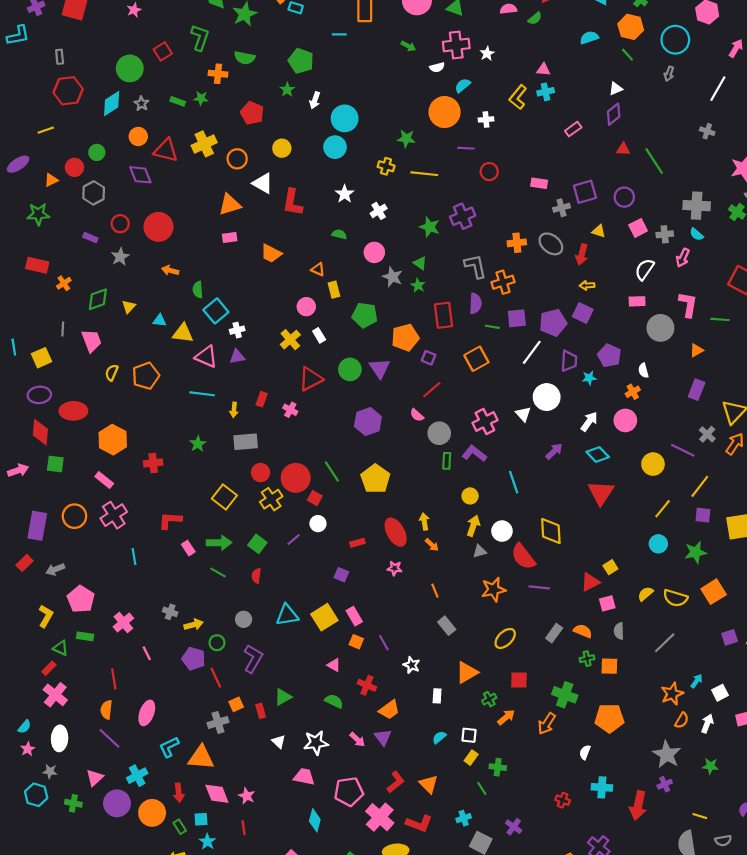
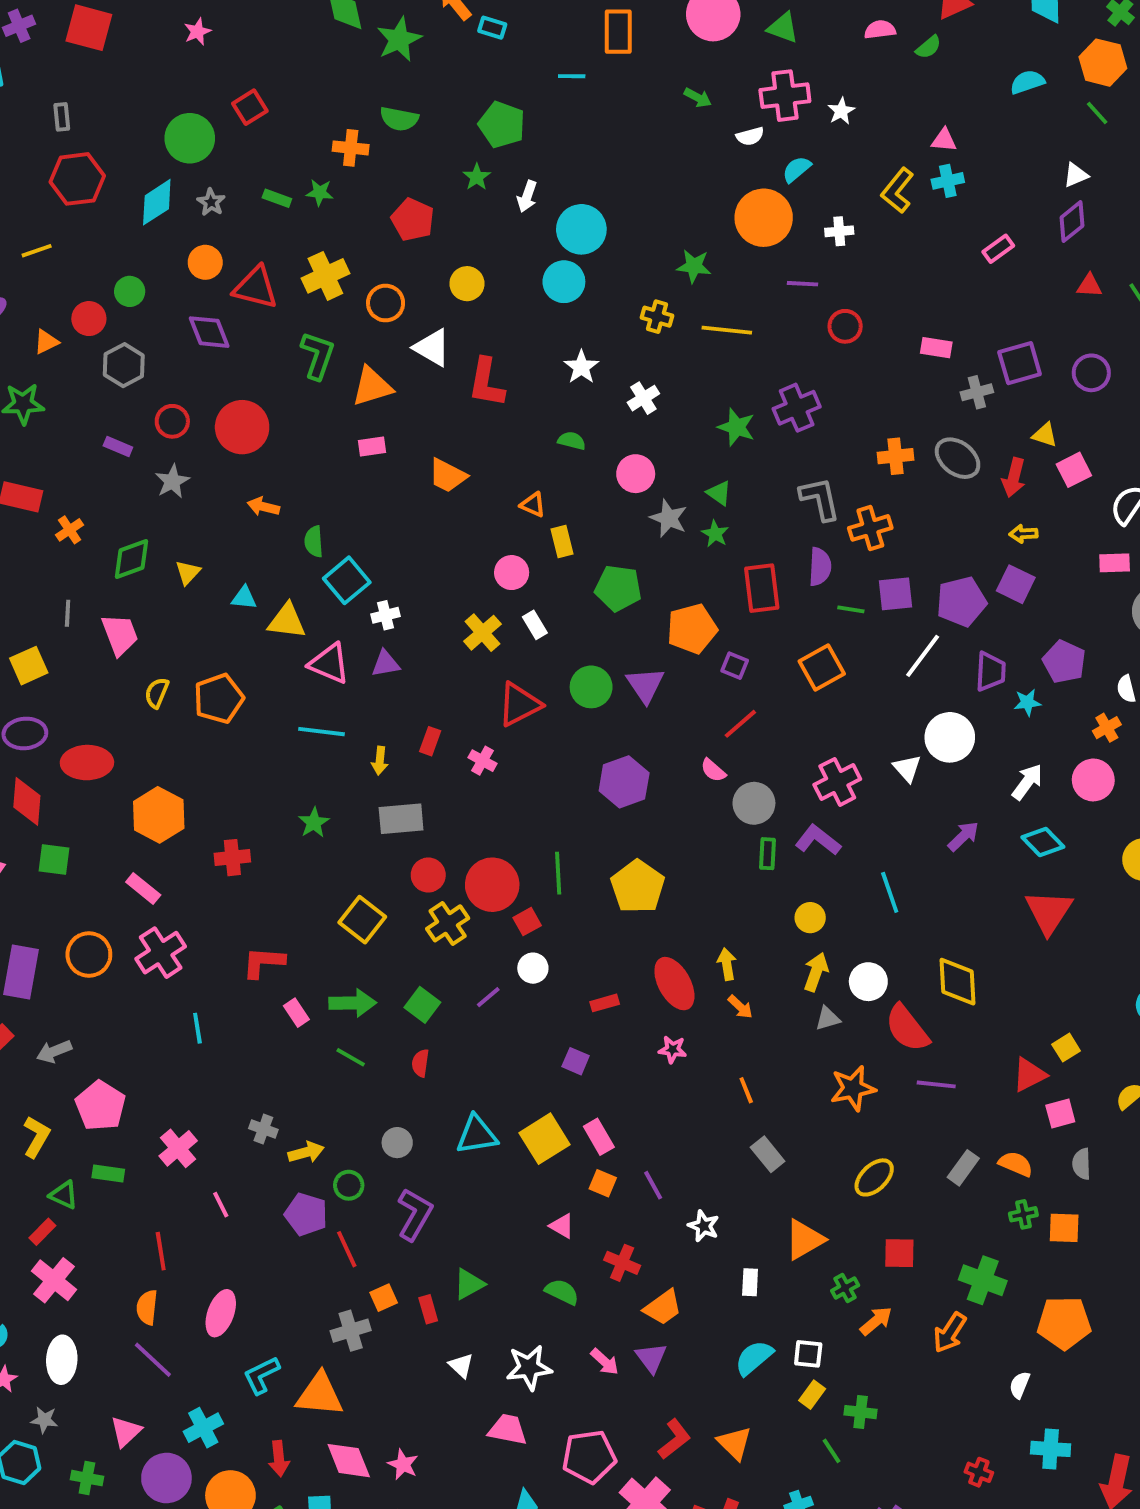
green L-shape: (200, 38) -> (318, 355), moved
pink square: (638, 228) -> (1074, 470), moved
green line: (332, 471) -> (558, 873), turned 30
red square: (315, 498) -> (527, 922), turned 32
cyan semicircle: (439, 737) -> (754, 1358), size x1.5

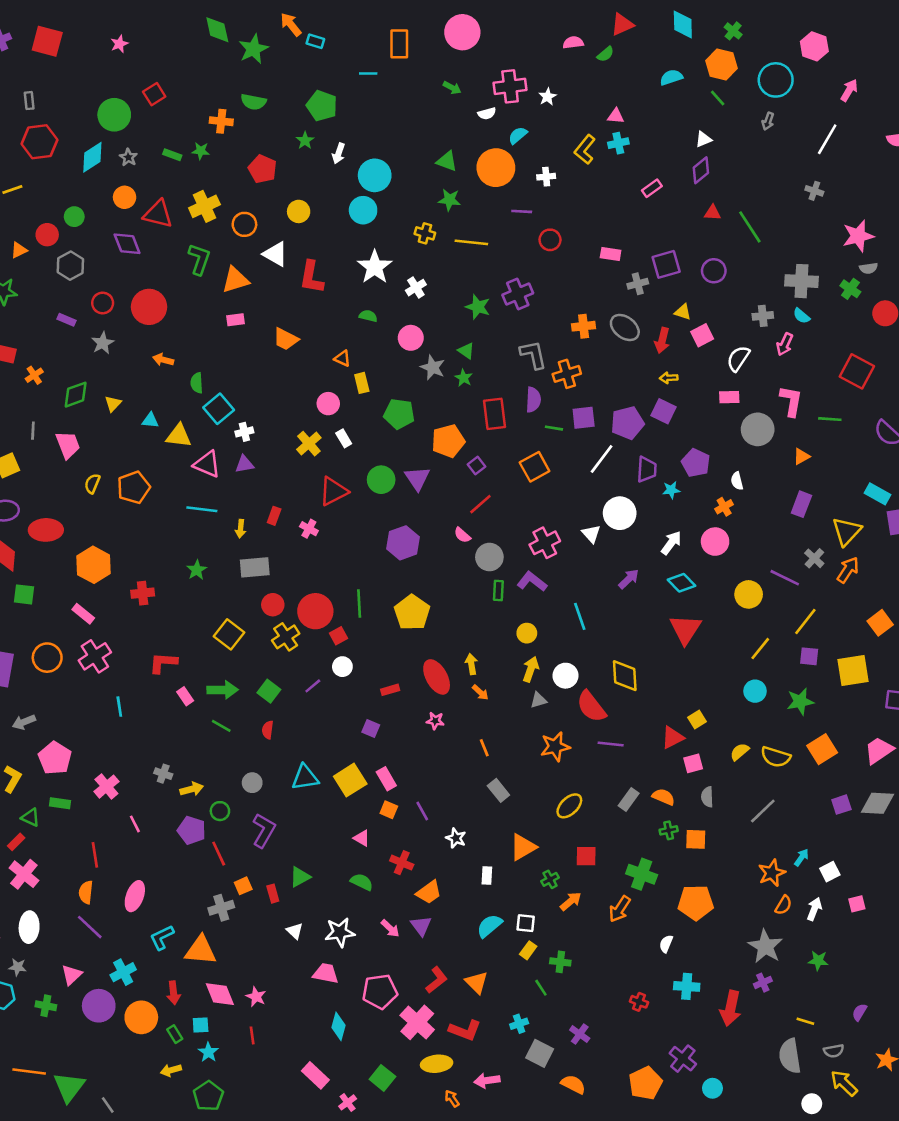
green triangle: (783, 28) -> (447, 161), moved
white star: (581, 367) -> (375, 267), size x1.5
purple square: (735, 666) -> (477, 465), turned 30

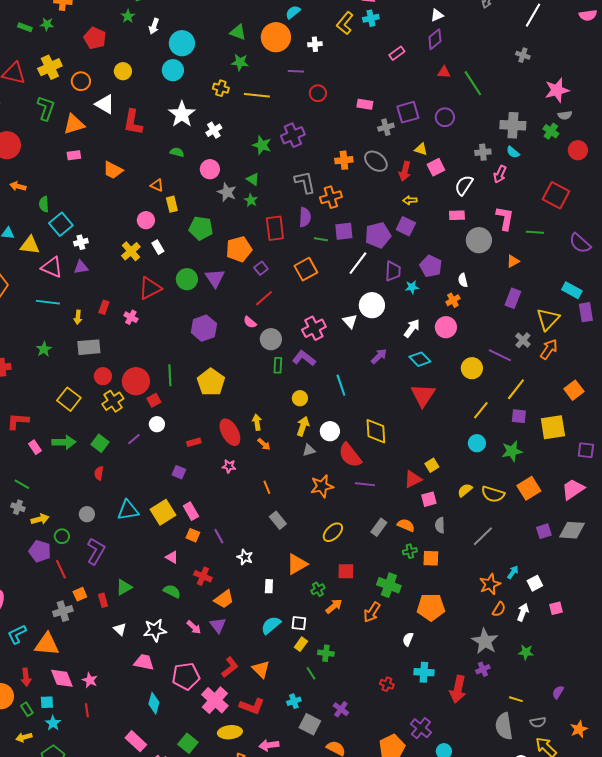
green line: (221, 726) -> (22, 484), moved

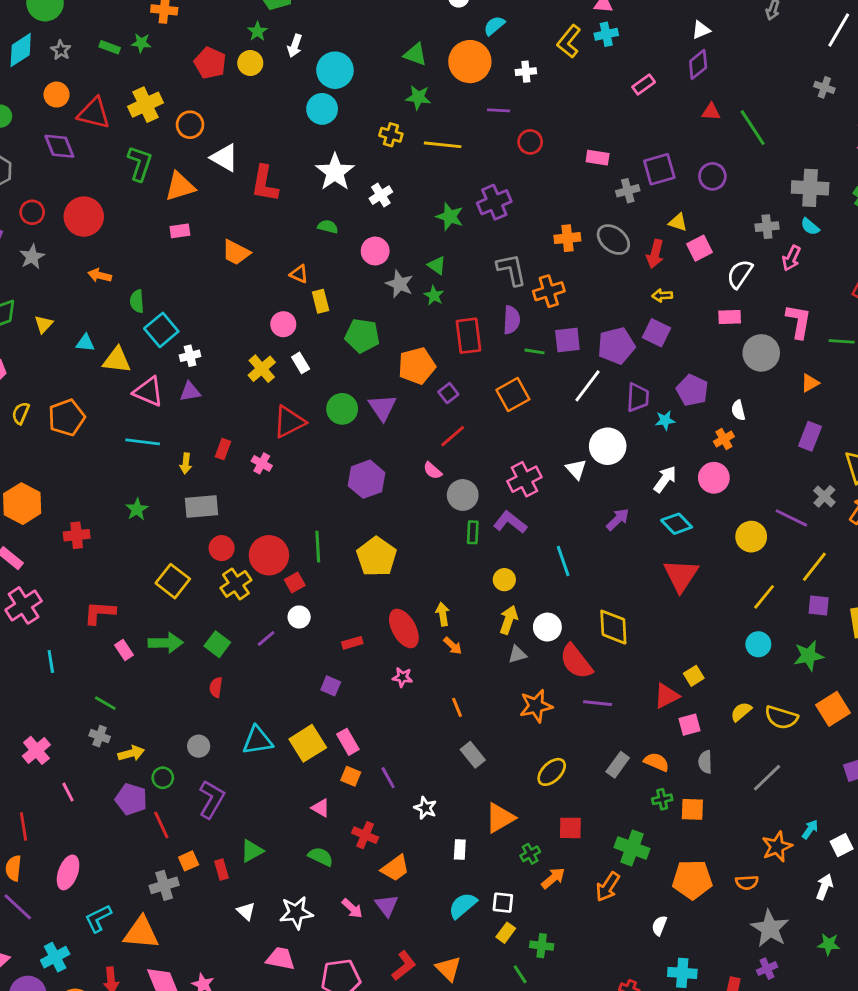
yellow circle: (123, 71) -> (250, 63), moved
orange semicircle: (499, 609) -> (747, 882), moved, turned 56

